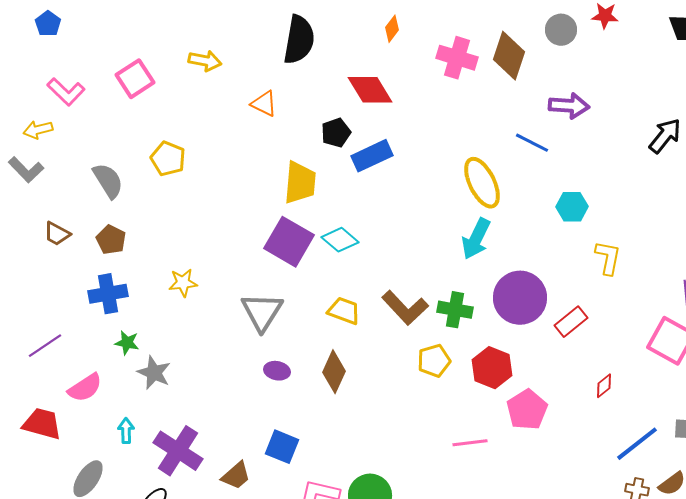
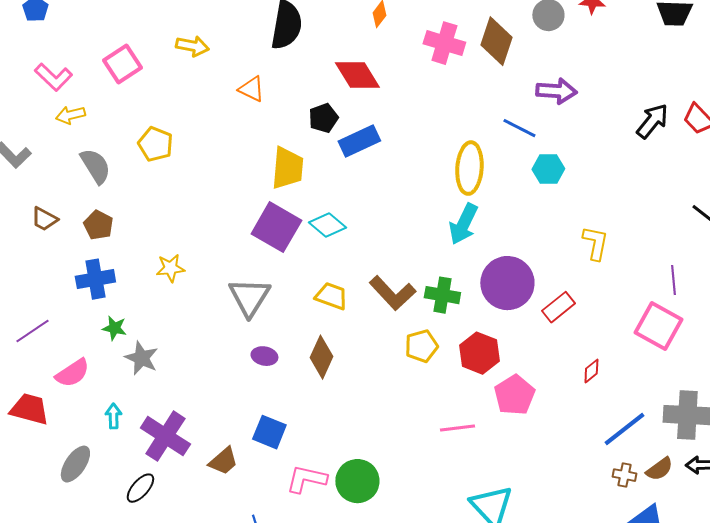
yellow arrow: (38, 130) -> (70, 115), moved
yellow ellipse: (482, 183) -> (469, 168), turned 30
cyan hexagon: (572, 207) -> (548, 169), moved

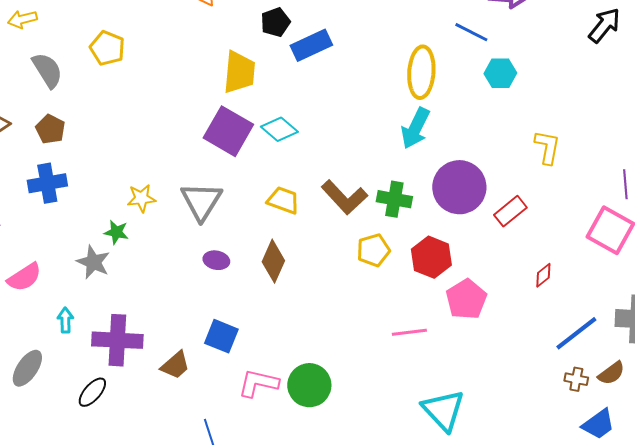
yellow star: (170, 268) -> (141, 198), moved
green star: (114, 328) -> (116, 232), moved
purple cross: (165, 436) -> (117, 340), turned -30

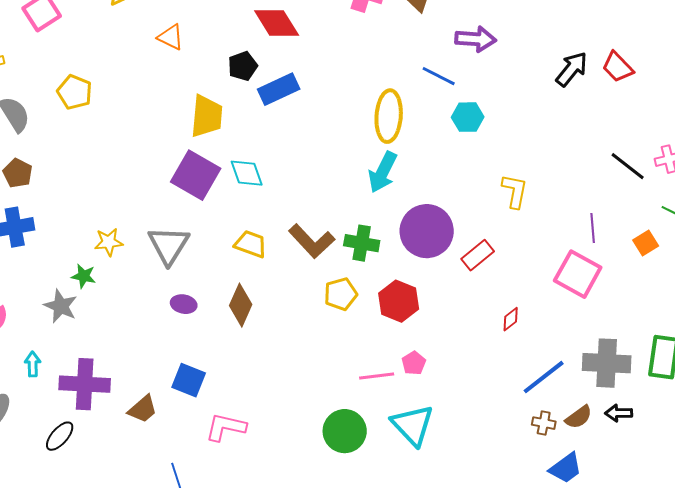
cyan diamond: (279, 129) -> (247, 173), turned 30
pink pentagon: (466, 299) -> (414, 363), moved, size x0.6
green circle: (309, 385) -> (345, 431), moved
cyan triangle: (443, 410) -> (413, 425), moved

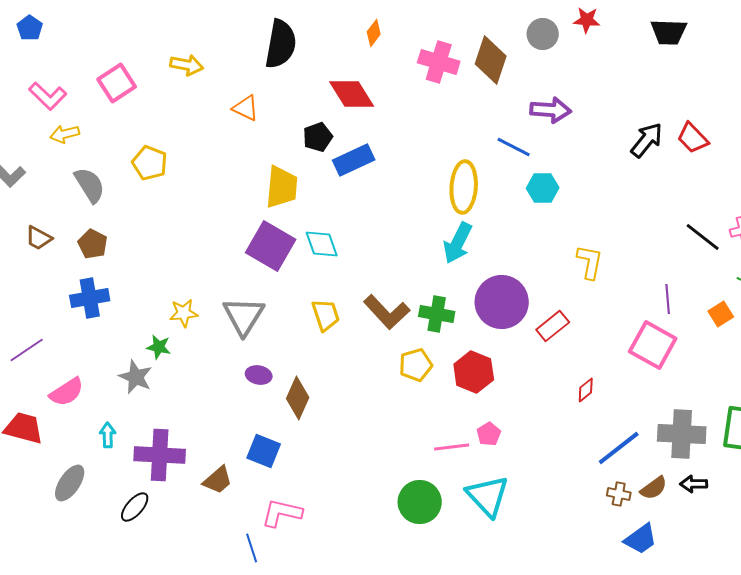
yellow trapezoid: (251, 244) -> (326, 315), turned 52
brown diamond: (241, 305) -> (298, 398), moved
pink L-shape: (226, 427) -> (282, 513), moved

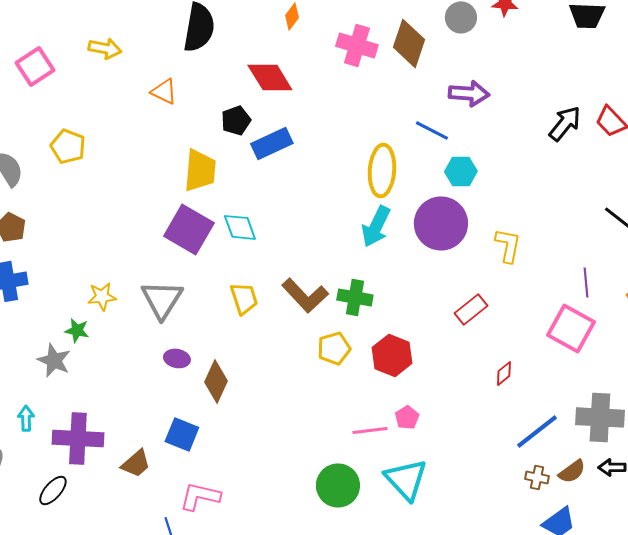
purple circle: (502, 302) -> (441, 223), moved

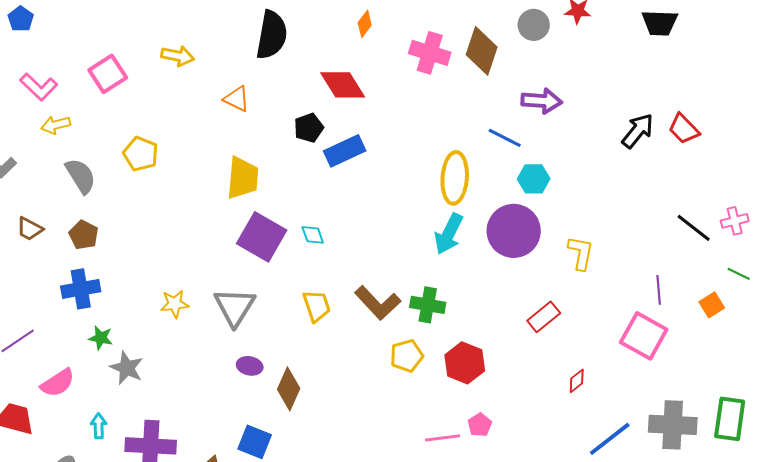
yellow trapezoid: (200, 170) -> (243, 178), moved
cyan diamond: (240, 227) -> (313, 235), size x0.7
green star: (77, 330) -> (101, 338), moved

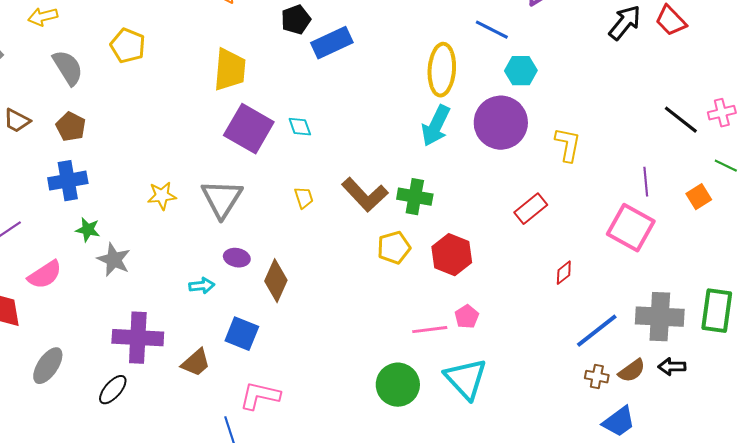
yellow trapezoid: (317, 306) -> (304, 198), size x0.7
cyan arrow: (99, 426) -> (202, 286), moved, turned 85

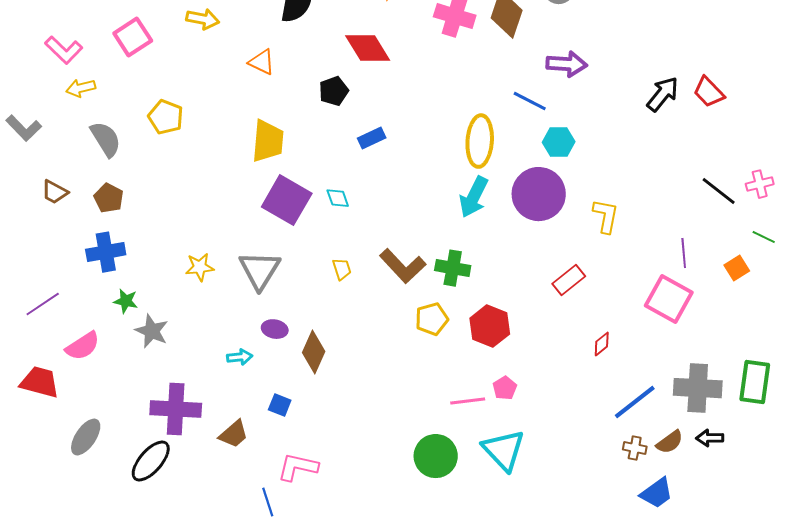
blue rectangle: (332, 43) -> (372, 138), moved, size x0.7
blue square: (242, 334) -> (280, 405), size x0.7
black ellipse: (113, 390) -> (151, 461), size x1.4

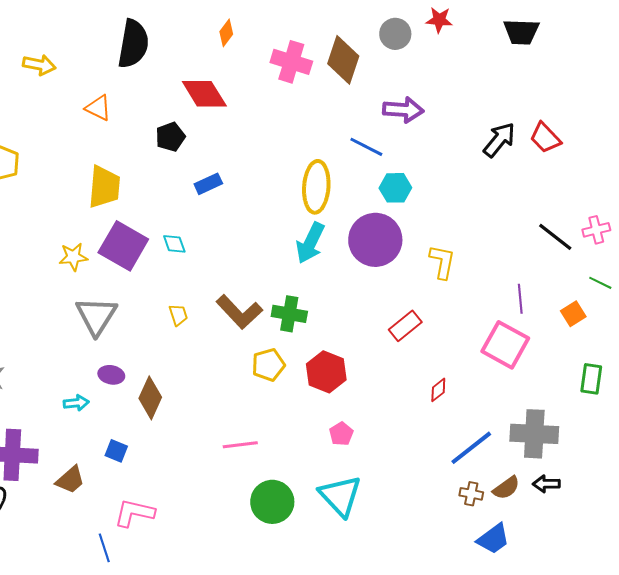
yellow star: (200, 267) -> (73, 257), moved
green rectangle: (755, 382) -> (591, 379), moved, size x0.7
pink line: (468, 401) -> (240, 445), moved

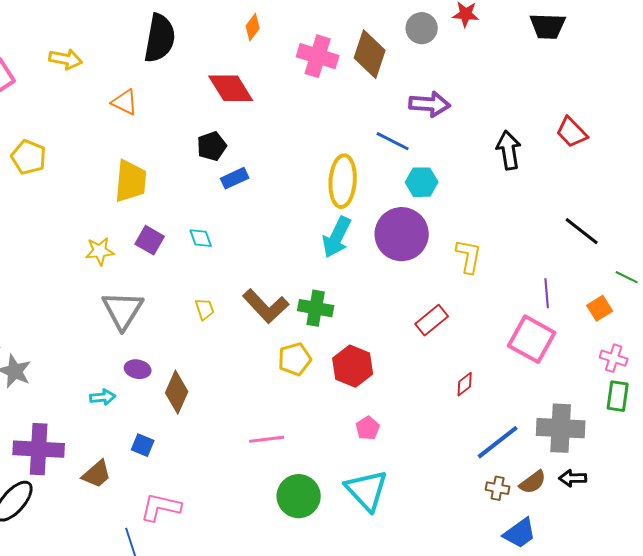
black pentagon: (170, 137) -> (212, 146), moved
black arrow: (499, 140) -> (509, 150), moved, turned -48
pink cross: (596, 230) -> (614, 358), moved, turned 32
purple square: (123, 246) -> (150, 240), size x0.6
green rectangle: (591, 379) -> (618, 396), moved

